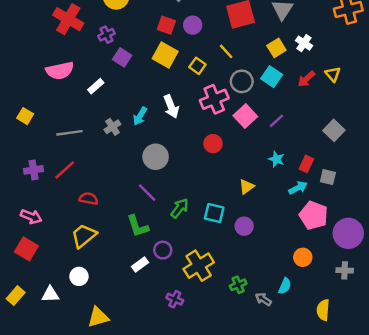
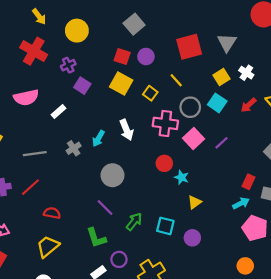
pink cross: (214, 99) -> (165, 123), turned 30
cyan star: (276, 159) -> (182, 177), moved

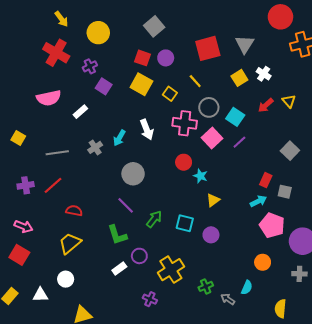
cyan square: (217, 103) -> (235, 117), moved

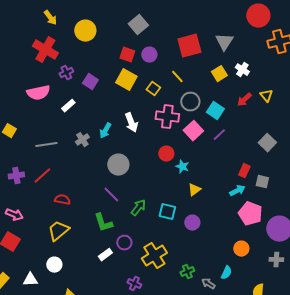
purple cross: (90, 66) -> (66, 73), moved

